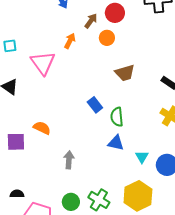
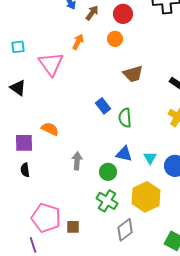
brown arrow: (91, 21) -> (92, 13), moved
blue triangle: (116, 143) -> (124, 154), moved
black semicircle: (17, 194) -> (25, 170), moved, turned -96
green circle: (71, 202) -> (108, 172), moved

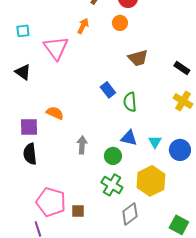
black semicircle: (25, 170) -> (30, 154), size x1.5

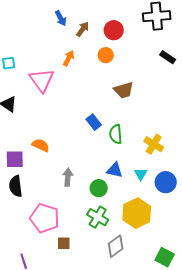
black rectangle: (182, 68) -> (168, 57), moved
yellow cross: (183, 101) -> (154, 144), moved
pink pentagon: (51, 202) -> (45, 218), moved

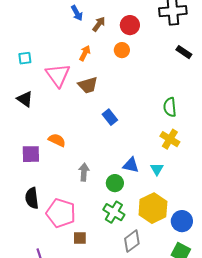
brown trapezoid: (124, 90) -> (88, 85), moved
green semicircle: (116, 134) -> (170, 107), moved
blue circle: (166, 182) -> (182, 221), moved
black semicircle: (16, 186) -> (32, 198), moved

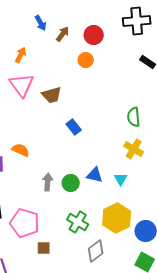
orange arrow: (85, 53) -> (21, 55), moved
green circle: (115, 183) -> (71, 183), moved

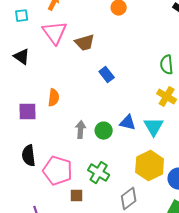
orange semicircle: (21, 150) -> (54, 98), turned 72
cyan triangle: (121, 179) -> (154, 127), size x1.5
green cross: (78, 222) -> (99, 173), moved

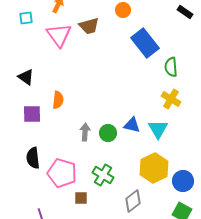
brown trapezoid: (85, 43) -> (89, 26), moved
black triangle: (22, 57) -> (26, 77), moved
blue rectangle: (107, 75) -> (145, 43), moved, size x1.8

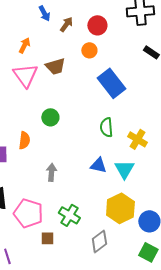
green semicircle: (171, 67) -> (106, 127), moved
green circle: (108, 133) -> (50, 117), moved

